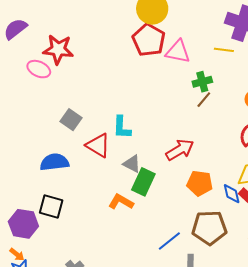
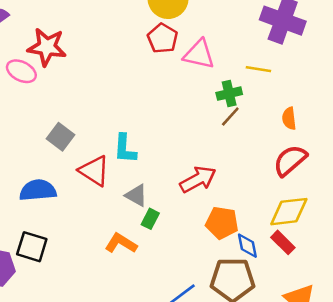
red pentagon: (149, 40) -> (162, 38), size x0.7
yellow line: (224, 50) -> (258, 69), moved
green rectangle: (143, 182) -> (150, 219), size x0.6
blue diamond: (232, 194) -> (247, 246), moved

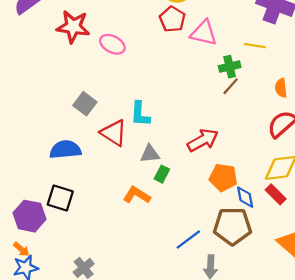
pink ellipse: (21, 71) -> (112, 44), moved
gray triangle: (136, 195) -> (150, 154), turned -35

